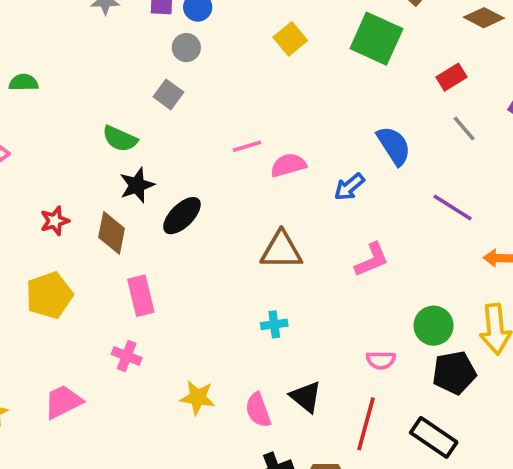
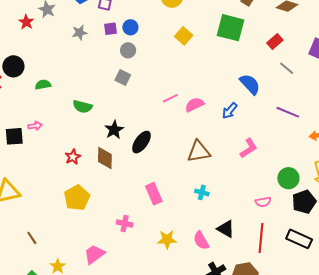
green semicircle: (120, 139) -> (83, 107), moved
pink rectangle: (141, 296) -> (154, 194), moved
cyan cross: (274, 324) -> (202, 192), turned 32

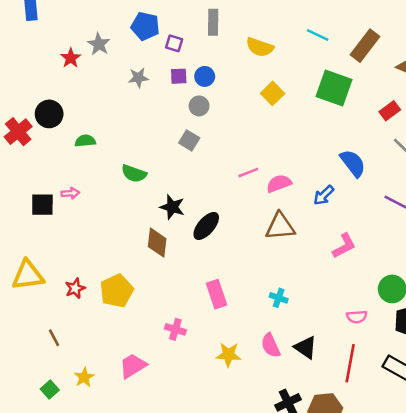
black star: (114, 130) -> (172, 207), turned -30
brown triangle: (199, 152) -> (280, 226), moved
red star: (73, 157) -> (75, 288), moved
pink semicircle: (201, 241) -> (271, 345), moved

